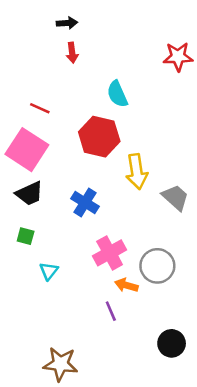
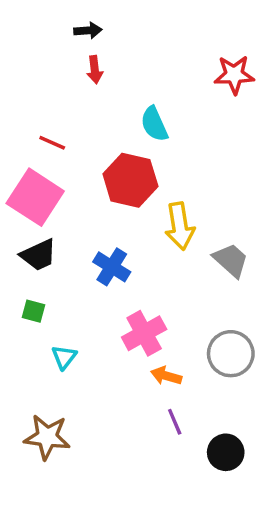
gray circle: (157, 266) -> (231, 354), moved
purple line: (111, 311) -> (175, 422), moved
brown star: (60, 364) -> (47, 437), moved

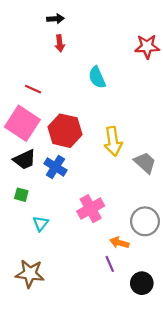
red hexagon: (130, 180) -> (65, 131), moved
blue cross: (112, 267) -> (55, 167), moved
orange arrow: (166, 376) -> (119, 243), moved

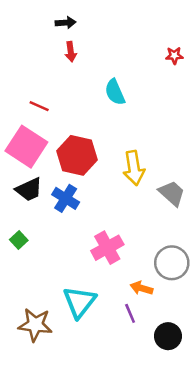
red star: (147, 47) -> (174, 55), size x0.6
green square: (21, 195) -> (19, 240), moved, turned 32
cyan triangle: (41, 223) -> (79, 302), moved, size x1.8

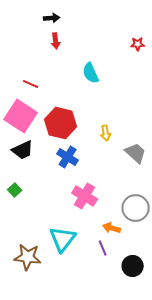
yellow arrow: (134, 168) -> (106, 133), size x0.6
blue cross: (66, 198) -> (68, 157), moved
pink cross: (107, 248) -> (85, 196), turned -30

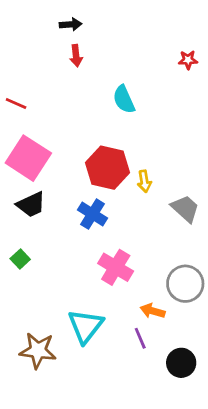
red line: (31, 84) -> (16, 104), moved
red hexagon: (61, 123) -> (107, 168), moved

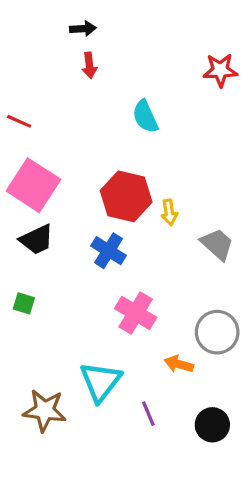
red star: (188, 60) -> (220, 70), size x1.5
green square: (20, 259) -> (24, 303), turned -30
purple line: (140, 338) -> (148, 414), moved

